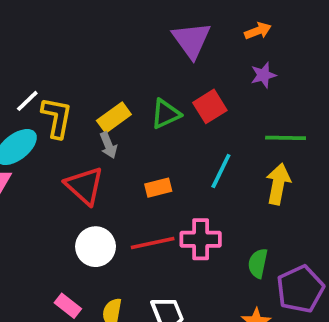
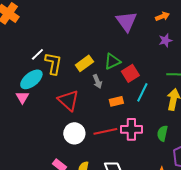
red square: (210, 106) -> (130, 73), moved
gray arrow: (108, 145) -> (97, 81), moved
orange rectangle: (158, 188) -> (116, 101), moved
green semicircle: (258, 263) -> (162, 133), moved

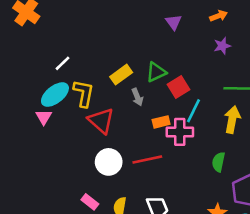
purple triangle: (126, 21) -> (174, 22), size x0.6
yellow L-shape: (53, 63) -> (84, 93), moved
pink cross: (131, 129) -> (180, 132), moved

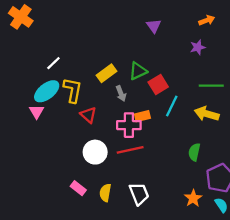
orange arrow: (219, 16) -> (207, 20), moved
yellow arrow: (232, 119) -> (207, 114), turned -85
red triangle: (101, 121) -> (88, 115), size x0.7
pink cross: (180, 132) -> (129, 125), moved

